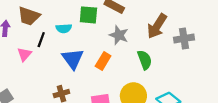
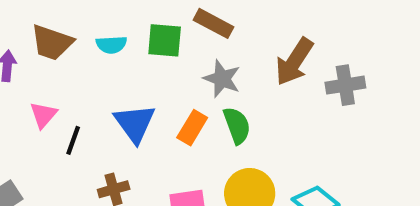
cyan semicircle: (64, 28) -> (111, 45), moved
black line: (41, 40) -> (73, 140), moved
green semicircle: (145, 60) -> (237, 125), moved

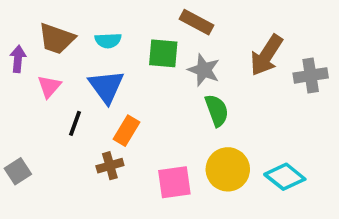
green square: (165, 40) -> (163, 53), moved
pink triangle: (43, 115) -> (49, 87), moved
blue triangle: (135, 123) -> (106, 87), moved
orange rectangle: (192, 128) -> (127, 131), moved

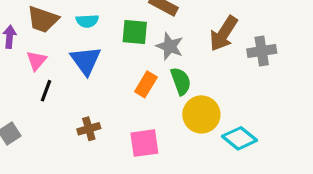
black line: (75, 123) -> (46, 91), moved
orange rectangle: (127, 131) -> (146, 84), moved
yellow circle: (228, 169) -> (201, 114), moved

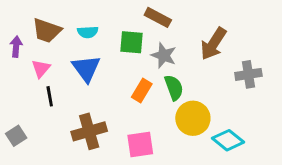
gray cross: (262, 51) -> (248, 74), moved
black line: (46, 91) -> (50, 96), turned -30
brown cross: (89, 129) -> (89, 131), size x1.6

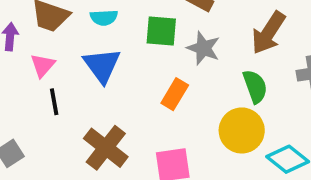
green semicircle: (174, 88) -> (255, 86), moved
brown cross: (89, 131) -> (106, 148), turned -36

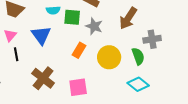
cyan semicircle: (104, 18) -> (53, 10), moved
green semicircle: (255, 86) -> (138, 56), moved
yellow circle: (242, 130) -> (109, 57), moved

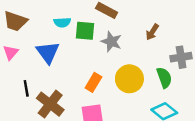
brown arrow: (128, 18) -> (152, 32), size x0.6
orange rectangle: (79, 50) -> (93, 82), moved
black line: (16, 54) -> (26, 88), moved

